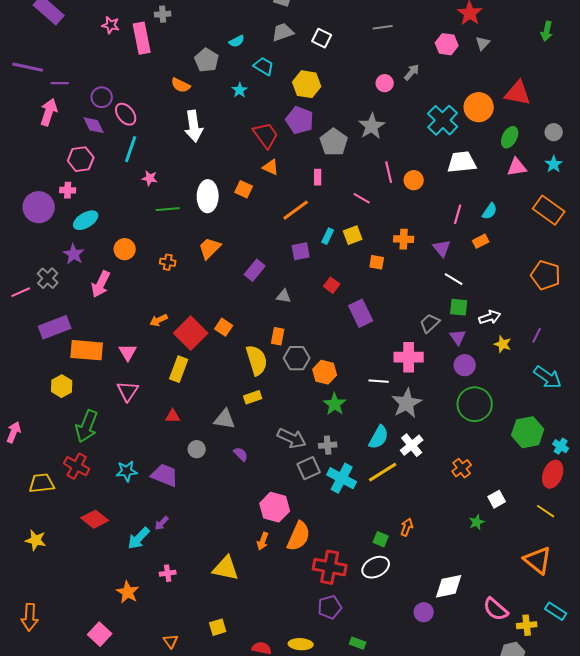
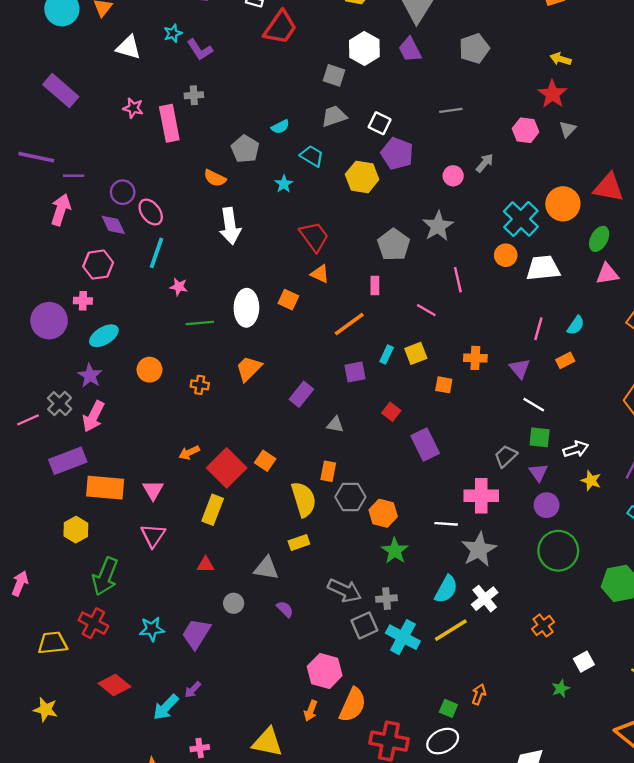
purple pentagon: (300, 120) -> (397, 154), moved
orange circle: (414, 180) -> (506, 255), moved
pink arrow: (101, 284) -> (93, 416), moved
purple trapezoid: (165, 475) -> (196, 634), turned -80

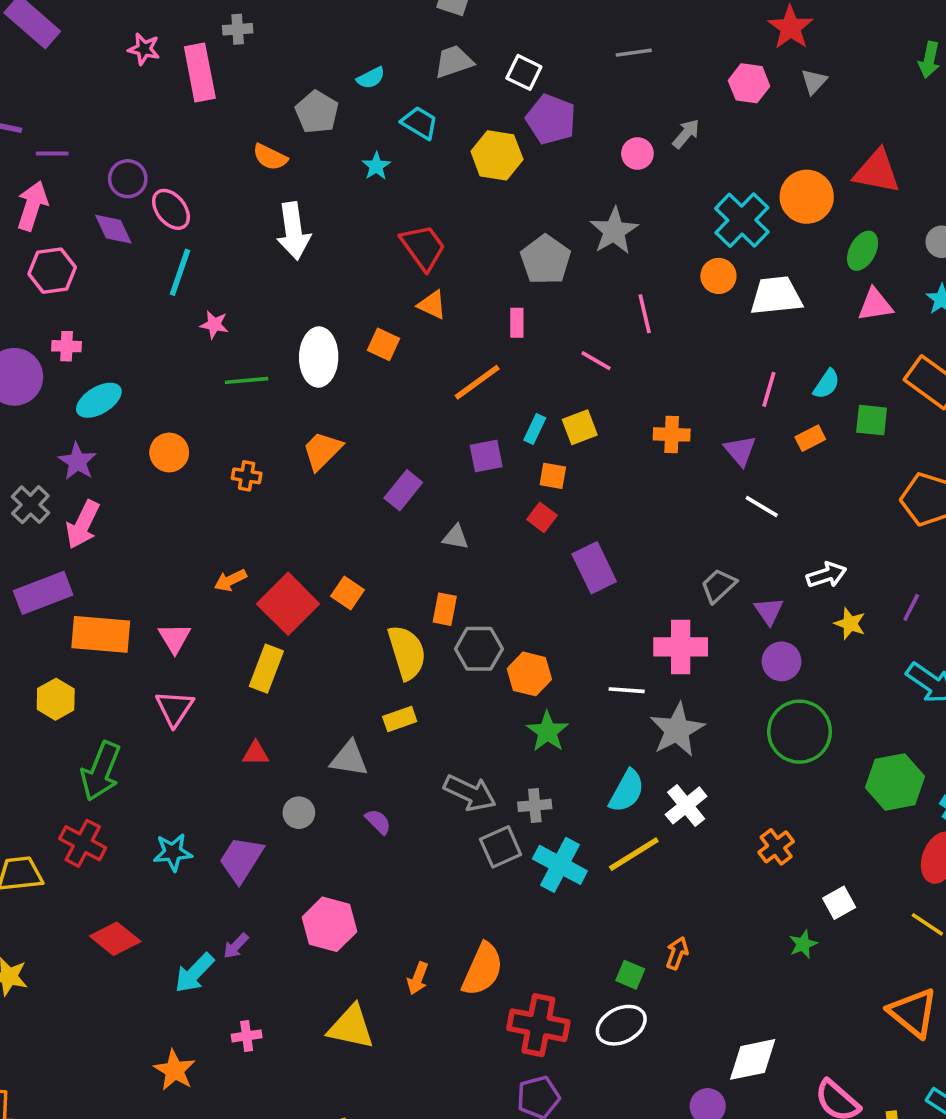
pink hexagon: (98, 265) -> (52, 271), moved
orange square: (444, 385) -> (553, 476), moved
green square: (540, 437) -> (872, 420), moved
pink hexagon: (325, 671) -> (329, 924), moved

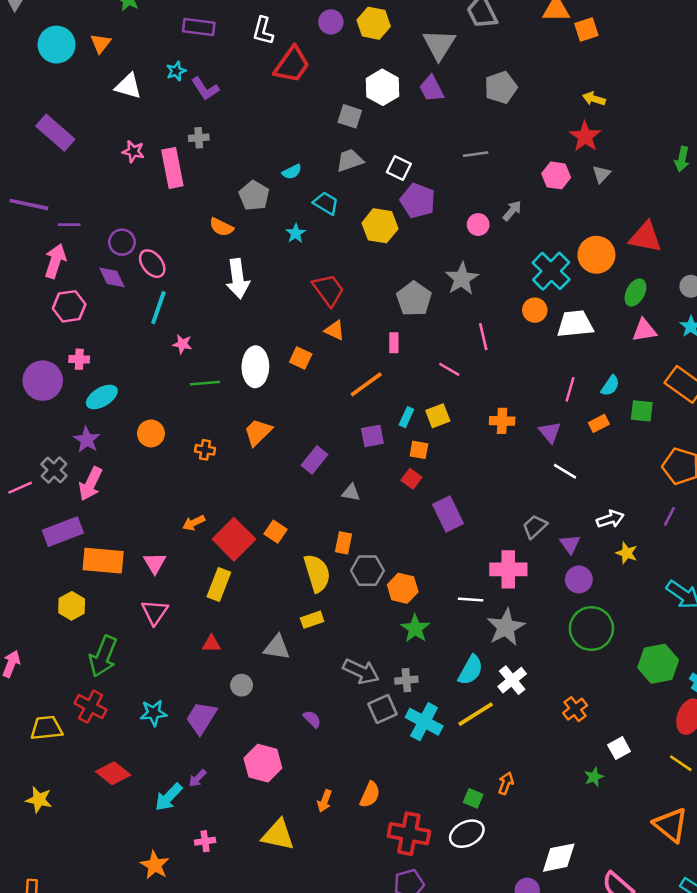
purple line: (911, 607) -> (669, 517), moved
purple semicircle: (378, 822) -> (312, 719), moved
orange semicircle: (483, 969) -> (370, 795), size x0.7

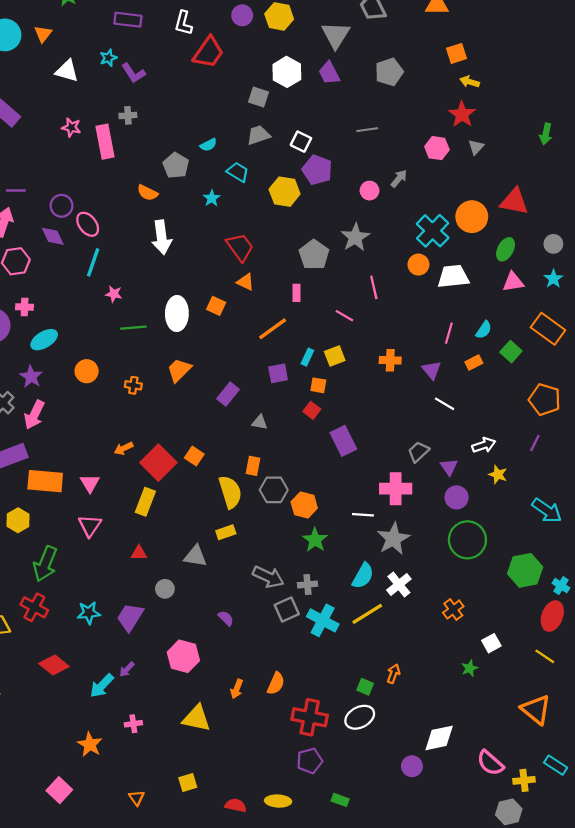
orange square: (586, 29) -> (457, 53), moved
green square: (642, 411) -> (511, 352), turned 36

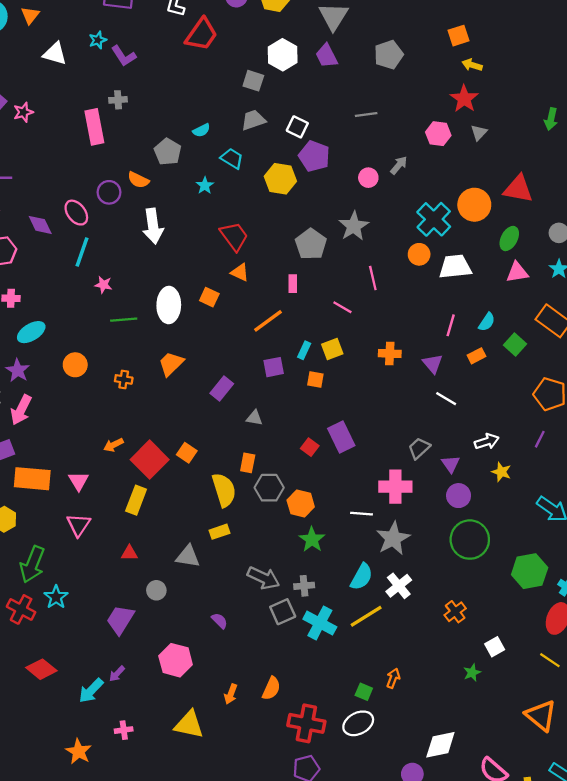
pink star: (71, 127) -> (23, 112), moved, turned -30
purple circle: (62, 206) -> (109, 192), moved
red square: (312, 410) -> (310, 447), moved
cyan star: (89, 613) -> (56, 597), moved, turned -30

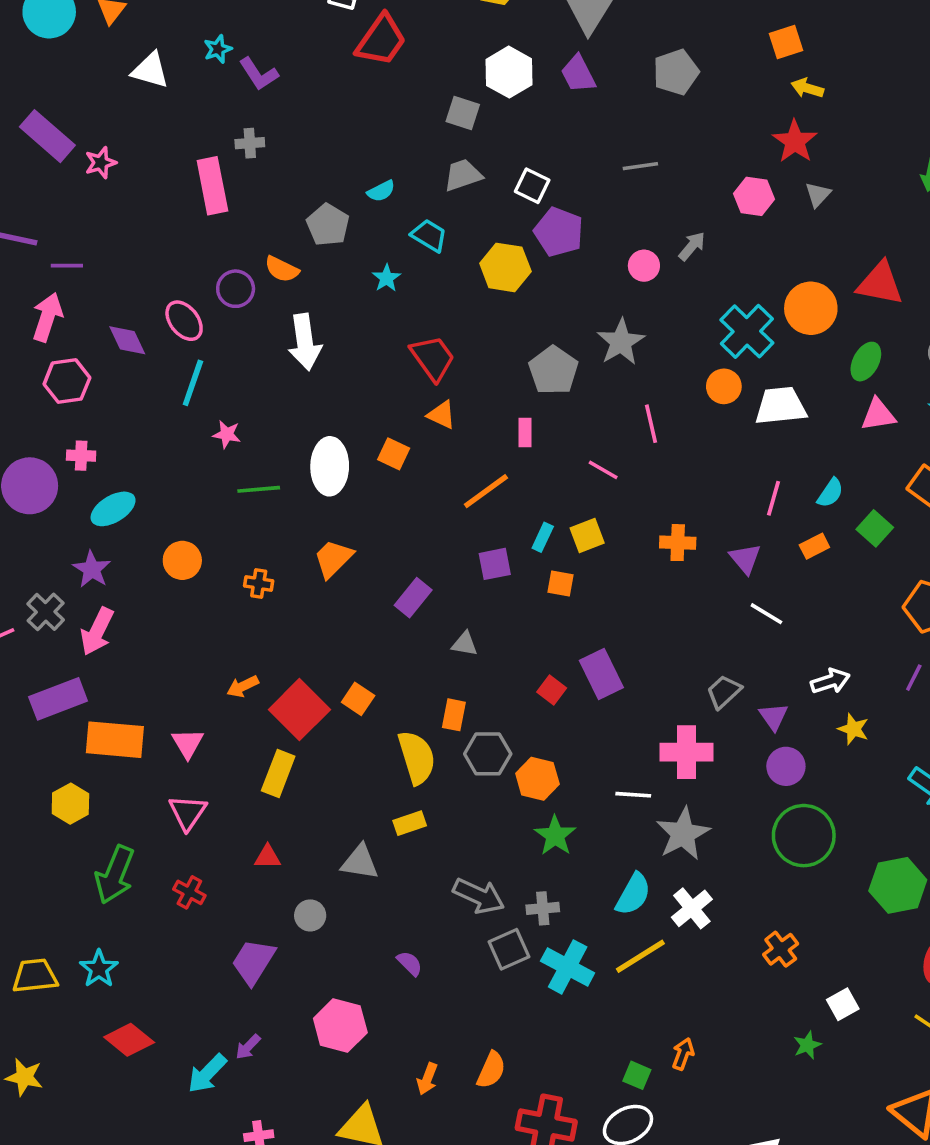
cyan star: (56, 597) -> (99, 969), moved
red cross: (21, 609) -> (189, 892), moved, size x0.7

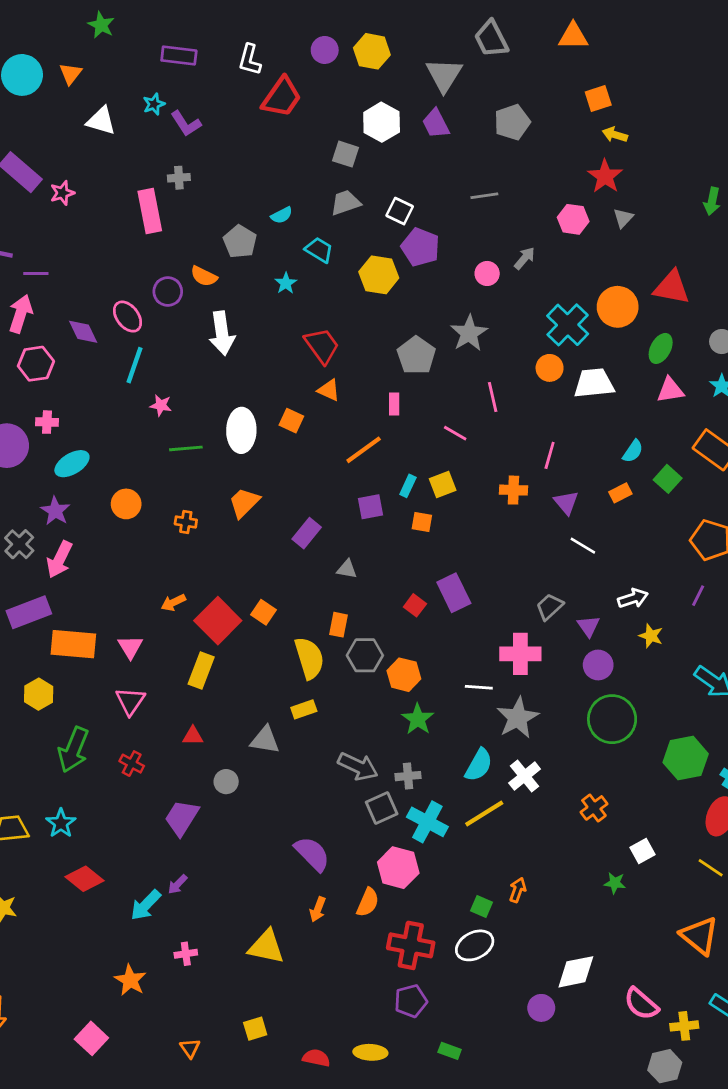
pink line: (774, 498) -> (550, 455), moved
purple semicircle: (410, 963) -> (312, 854), moved, size x1.8
pink hexagon: (340, 1026) -> (398, 868), moved
green star: (807, 1045) -> (615, 883), turned 30

